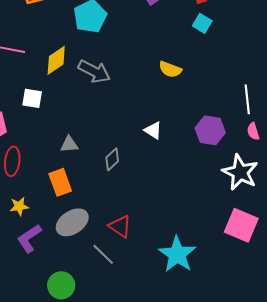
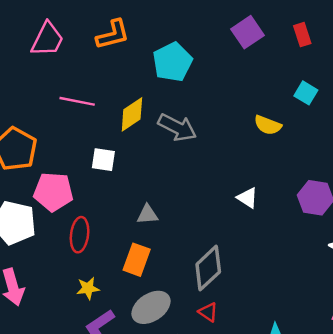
cyan square: (202, 23) -> (306, 93), moved
gray diamond: (112, 159) -> (208, 268), moved, size x1.6
orange rectangle: (60, 182) -> (137, 260), turned 40
red triangle: (120, 226) -> (208, 312), size x0.7

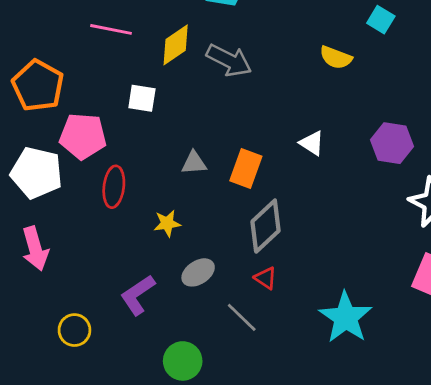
orange rectangle: (137, 260) -> (246, 168), moved
yellow star: (88, 288) -> (167, 223), moved
gray ellipse: (151, 307) -> (198, 272), size x0.7

